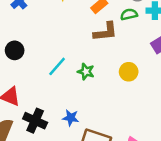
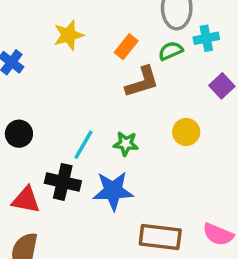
blue star: (71, 118) -> (113, 191), moved, size x1.6
black cross: (35, 121) -> (63, 182), moved

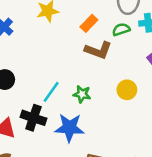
brown L-shape: (142, 82) -> (98, 50), turned 32

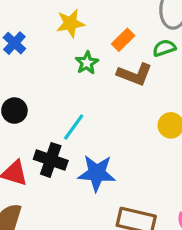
green star: (82, 94) -> (87, 63), moved, turned 30

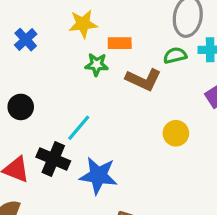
orange rectangle: (123, 40) -> (120, 43), moved, turned 40
green star: (87, 63) -> (97, 65), turned 30

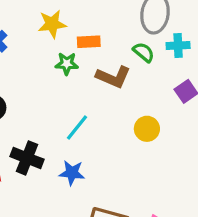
green semicircle: (175, 55) -> (144, 52), turned 55
cyan line: (79, 128) -> (77, 127), moved
blue star: (98, 176) -> (72, 173), size x0.7

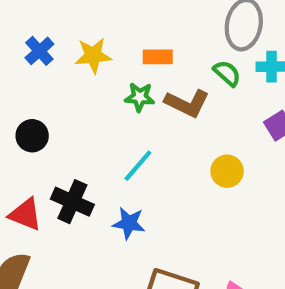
yellow star: (52, 24) -> (93, 56), moved
green star: (67, 64) -> (140, 97), moved

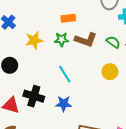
yellow star: (93, 56) -> (34, 40), moved
green semicircle: (227, 73) -> (113, 42), moved
cyan line: (138, 166) -> (65, 74), turned -66

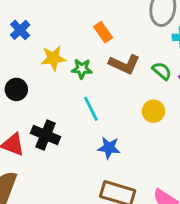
orange rectangle: (68, 18) -> (103, 32), turned 56
green star: (62, 39) -> (82, 69), moved
blue star: (64, 104) -> (109, 148), moved

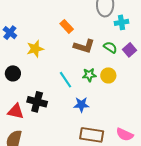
green star: (82, 69) -> (89, 75), moved

